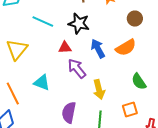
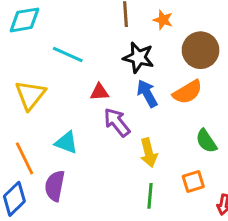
brown circle: (135, 18) -> (201, 50), size x1.6
black star: (79, 24) -> (138, 57), moved
purple semicircle: (69, 112) -> (55, 186), moved

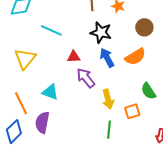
brown circle: (201, 50) -> (144, 27), size x0.7
orange square: (193, 181) -> (132, 111), moved

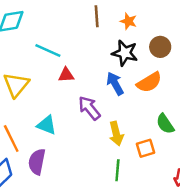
black star: (101, 32) -> (125, 53), moved
red triangle: (74, 57) -> (66, 75), moved

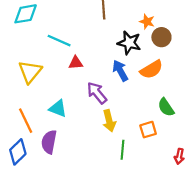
orange star: (128, 21) -> (147, 22), moved
yellow arrow: (116, 134) -> (109, 121), moved

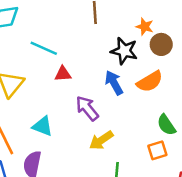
yellow arrow: (109, 121) -> (101, 140), turned 70
orange square: (148, 130) -> (157, 150), moved

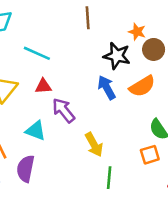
red triangle: (63, 74) -> (43, 86), moved
purple arrow: (87, 108) -> (64, 110), moved
yellow arrow: (101, 140) -> (94, 145), turned -85

